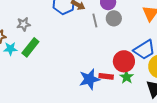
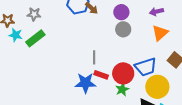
gray line: (95, 20) -> (94, 57), moved
red rectangle: (106, 76) -> (101, 75), moved

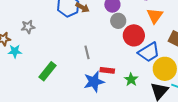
green rectangle: (35, 38) -> (48, 71), moved
gray line: (94, 57) -> (87, 52), moved
red circle: (123, 73) -> (134, 35), moved

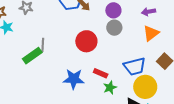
red circle: (134, 35) -> (86, 41), moved
gray line: (87, 52) -> (43, 45), moved
red rectangle: (107, 70) -> (101, 73), moved

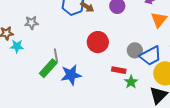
gray circle: (114, 28) -> (135, 50), moved
blue star: (74, 79) -> (71, 75), moved

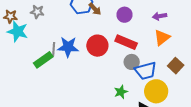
cyan star: (17, 46) -> (18, 31), size x1.5
red rectangle: (119, 70) -> (126, 42), moved, size x1.5
blue star: (71, 75) -> (68, 47), moved

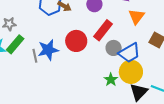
red rectangle: (126, 42) -> (103, 30), turned -60
green rectangle: (43, 60) -> (15, 44), moved
yellow circle: (156, 91) -> (131, 72), moved

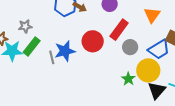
blue trapezoid: (129, 53) -> (159, 49), moved

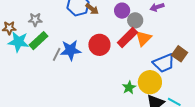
orange triangle: (152, 15) -> (143, 38), moved
gray circle: (130, 47) -> (135, 20), moved
gray line: (52, 57) -> (57, 54), turned 32

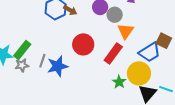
gray star: (35, 20) -> (22, 65), moved
red rectangle: (127, 37) -> (113, 54), moved
blue star: (71, 50) -> (58, 66), moved

